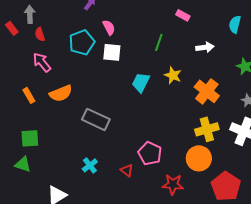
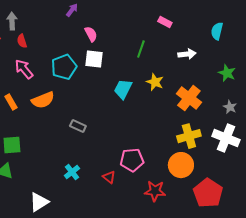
cyan pentagon: (82, 42) -> (64, 67), moved
gray rectangle: (96, 119) -> (78, 126), size x0.6
pink pentagon: (150, 153) -> (132, 160), turned -30

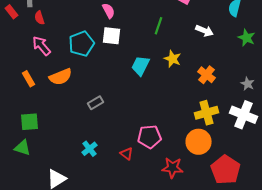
white arrow: (187, 54) -> (204, 31), turned 30
green star: (227, 73) -> (246, 38), moved
orange cross: (189, 98) -> (206, 75), size x0.7
gray rectangle: (78, 126) -> (96, 103), turned -56

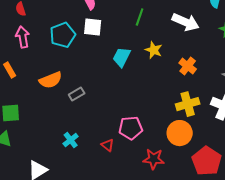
white arrow: (204, 31) -> (186, 22), size x1.5
pink arrow: (42, 46) -> (23, 37), turned 30
orange semicircle: (60, 77) -> (51, 80), moved

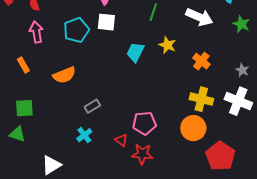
gray rectangle: (77, 94) -> (92, 106), moved
yellow cross: (188, 104) -> (201, 99), turned 30
red star: (154, 159) -> (142, 154), moved

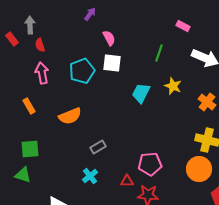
red triangle: (121, 140) -> (127, 181), turned -40

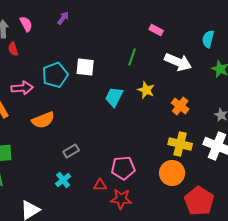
pink semicircle: (109, 38) -> (26, 24), moved
pink arrow: (42, 73) -> (22, 88), moved, turned 95

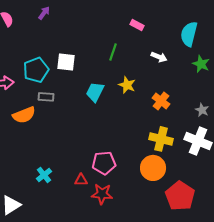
cyan semicircle: (208, 39) -> (189, 34), size x1.4
white arrow: (178, 62) -> (159, 57), size x0.6
gray rectangle: (71, 151) -> (46, 97), moved, turned 35

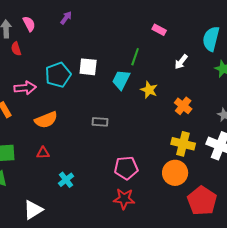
white arrow: (159, 57) -> (181, 62), turned 105
cyan trapezoid: (95, 92) -> (121, 80), moved
gray rectangle: (46, 97) -> (100, 122), moved
red triangle: (81, 180) -> (43, 153), moved

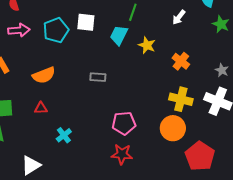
pink arrow: (25, 88) -> (19, 30), moved

